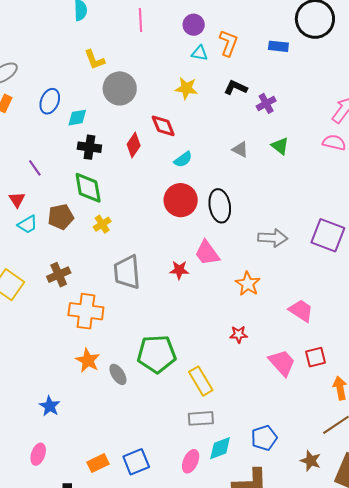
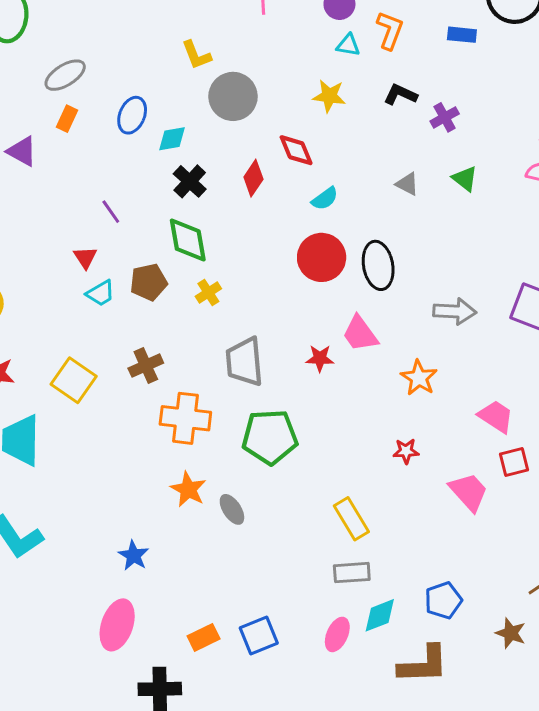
black cross: (89, 147) -> (190, 181), turned 35
green pentagon: (157, 354) -> (270, 437), moved
red square: (315, 357) -> (514, 462), moved
pink ellipse: (38, 454) -> (117, 625), size x1.6

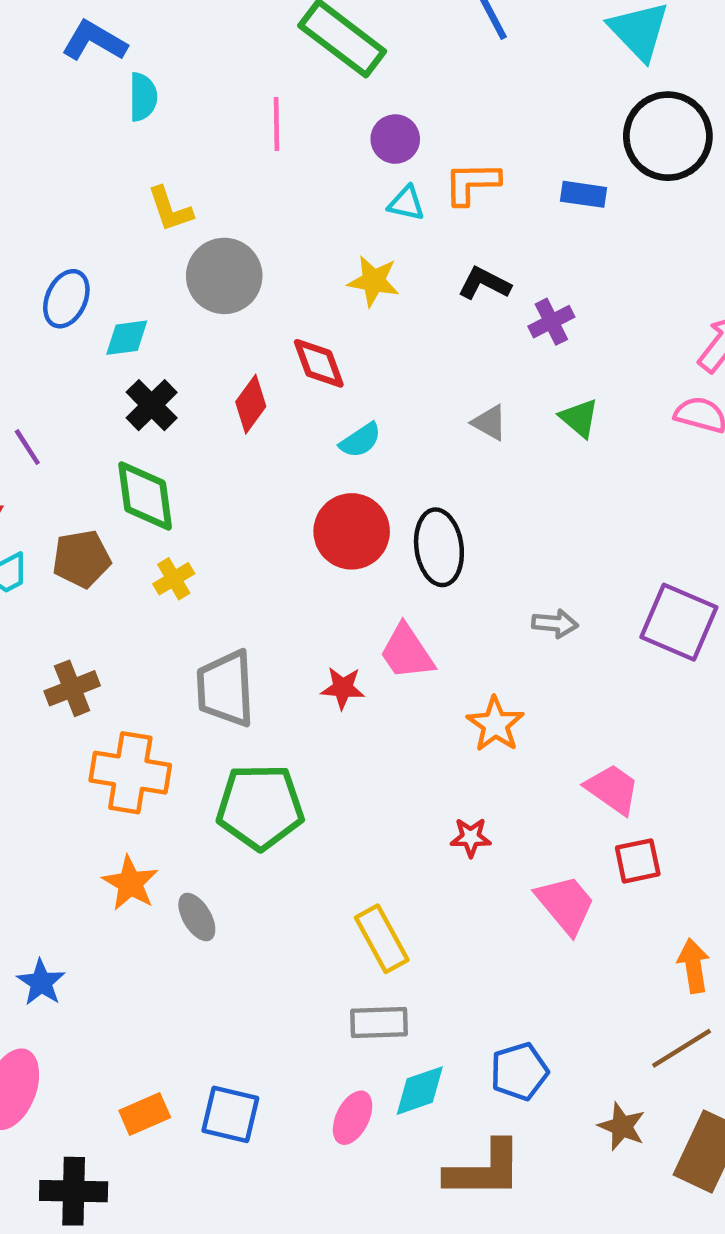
orange L-shape: (390, 30) -> (472, 183), turned -114
gray arrow: (455, 311) -> (555, 624), size x0.7
blue square: (259, 635) -> (230, 1114), turned 33

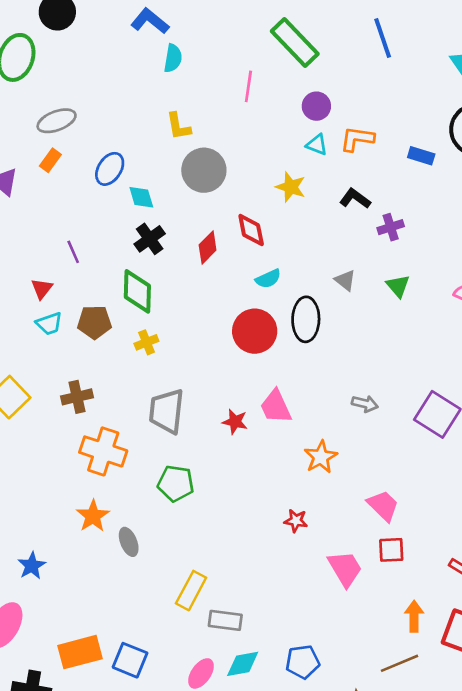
cyan diamond: (127, 338) -> (141, 197), turned 72
black ellipse: (439, 547) -> (306, 319), moved
green pentagon: (260, 807) -> (176, 483), size x0.7
yellow rectangle: (382, 939) -> (191, 591), moved, turned 48
orange rectangle: (145, 1114) -> (80, 652), size x1.5

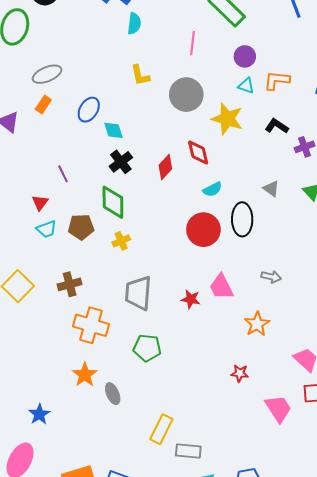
gray circle: (204, 170) -> (186, 95), moved
yellow star: (291, 187) -> (227, 119), size x1.4
gray arrow: (365, 404) -> (271, 277), moved

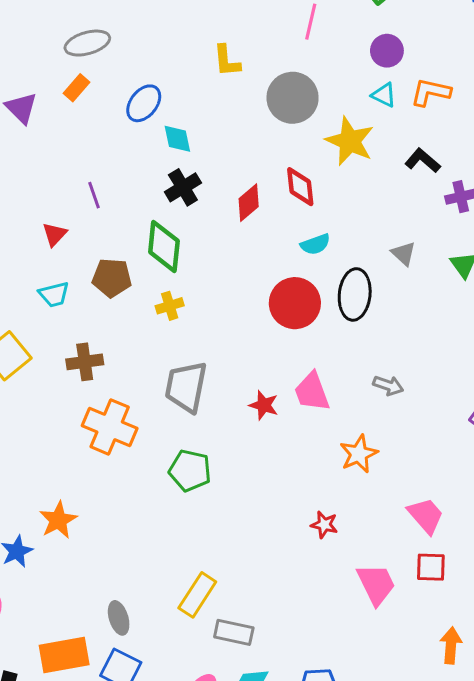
cyan trapezoid: (47, 229) -> (54, 294), moved
orange star: (85, 375) -> (58, 520), moved
gray ellipse: (113, 394) -> (119, 618), moved

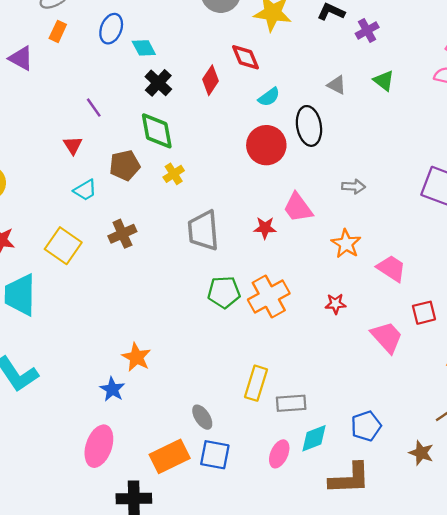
orange cross: (110, 427) -> (269, 297), moved, turned -36
pink trapezoid: (426, 516) -> (391, 268), moved

